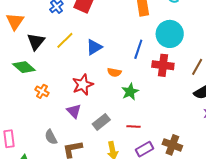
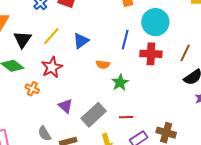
red star: (83, 85) -> (52, 67), moved
gray rectangle: (101, 122) -> (94, 115), size x1.4

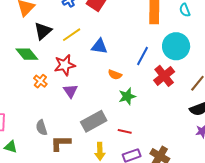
blue triangle: (81, 41) -> (99, 46), turned 30
red cross: (151, 54) -> (164, 76), turned 35
purple triangle: (65, 106) -> (70, 91), moved

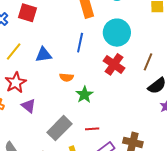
blue line: (143, 56) -> (80, 43), moved

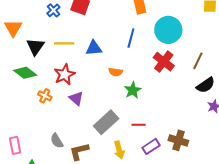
yellow line: (14, 51) -> (64, 43), turned 48

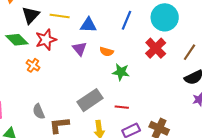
red star: (65, 75) -> (46, 40), moved
green star: (133, 90) -> (121, 72), turned 30
purple triangle: (76, 98) -> (80, 49), moved

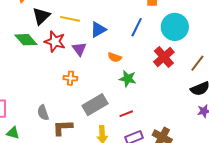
blue triangle: (88, 25) -> (98, 30), turned -36
red star: (46, 40) -> (55, 41), turned 30
purple triangle: (80, 49) -> (79, 49), moved
orange cross: (33, 65) -> (70, 78), moved, turned -32
red line: (122, 107) -> (126, 114), turned -32

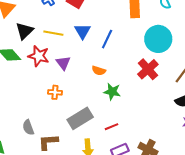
blue line: (137, 27) -> (107, 39), moved
blue triangle: (98, 30) -> (83, 31), moved, turned -30

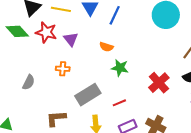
red cross: (148, 69) -> (159, 83), moved
gray semicircle: (28, 127) -> (29, 82), moved, turned -133

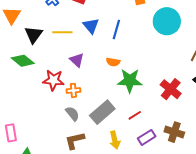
red star: (46, 32) -> (53, 80), moved
green star: (120, 68) -> (130, 81), size x1.4
gray semicircle: (29, 82) -> (72, 114), moved, turned -56

